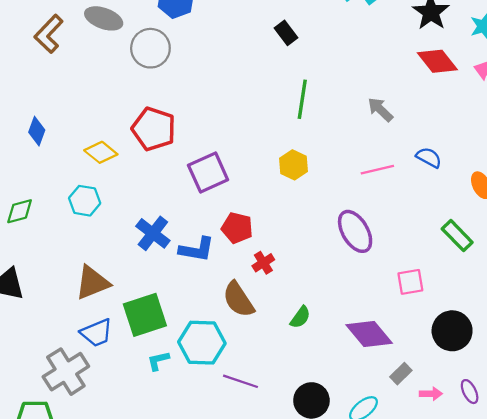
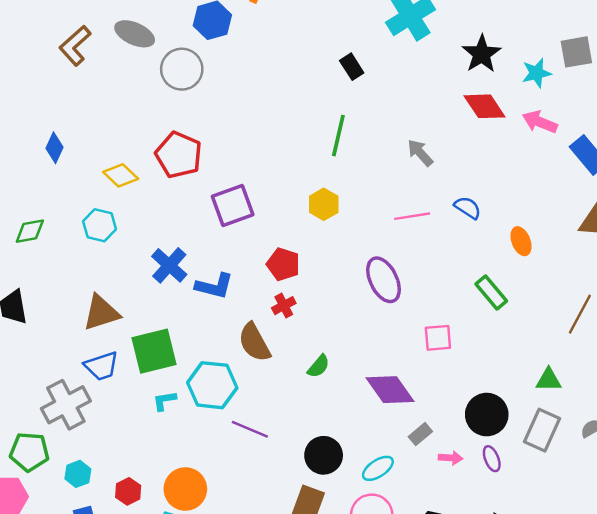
black rectangle: (286, 33) -> (352, 67), moved
red pentagon: (237, 228) -> (283, 264), moved
black circle: (452, 331) -> (487, 415), moved

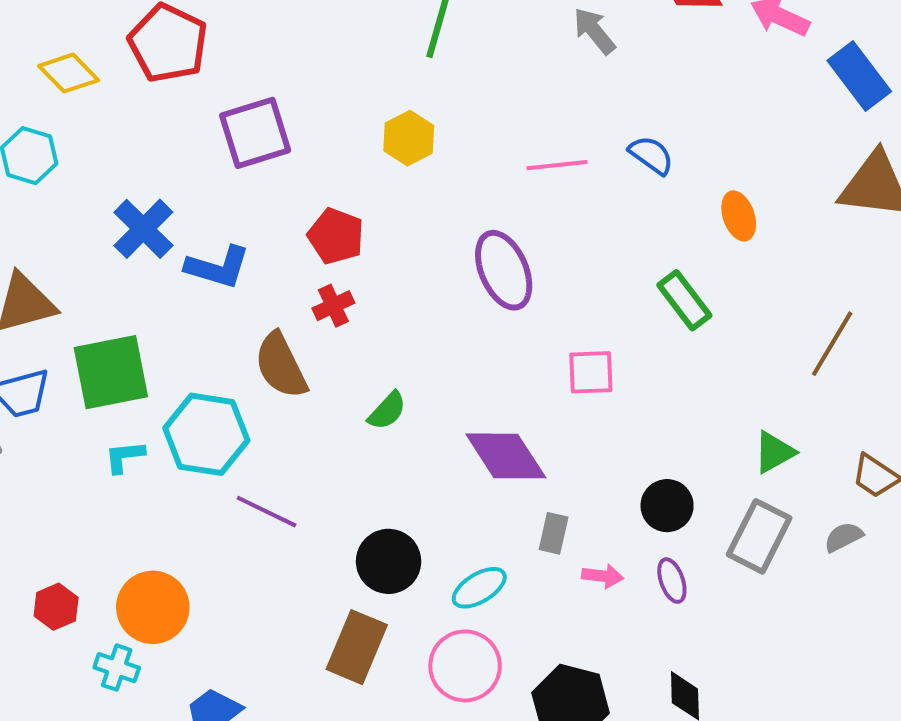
gray arrow: (420, 153) -> (594, 31), moved
green triangle: (549, 380) -> (774, 452), turned -32
black circle: (487, 415) -> (667, 506), size x0.7
gray rectangle: (420, 434) -> (554, 533), turned -40

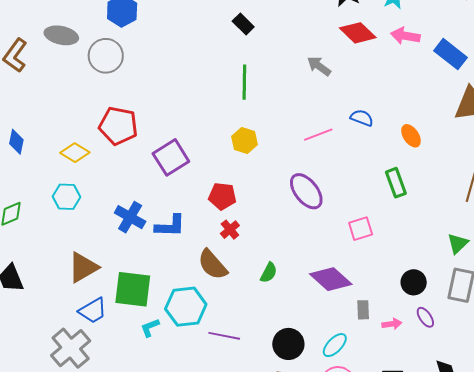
green rectangle: (684, 300) -> (396, 183), turned 32
green square: (111, 372) -> (133, 289), turned 33

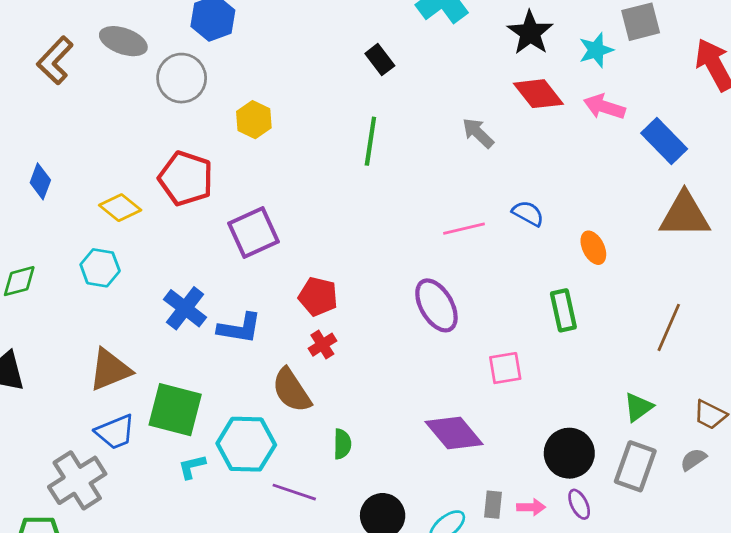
yellow hexagon: (245, 140) -> (254, 120), moved
green semicircle: (269, 273) -> (342, 444), moved, turned -35
black circle: (414, 282) -> (569, 453), size x1.4
gray rectangle: (363, 310) -> (493, 505), moved

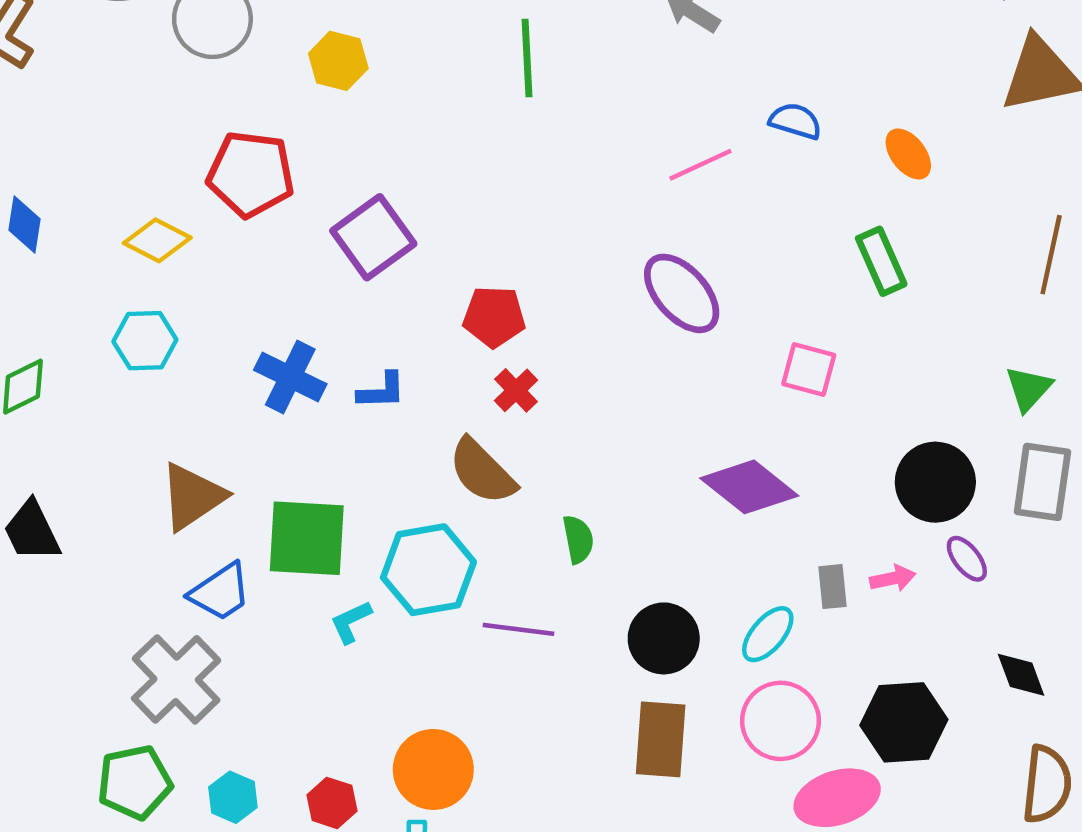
blue L-shape: (240, 328) -> (382, 391), size x0.7
pink square: (505, 368) -> (809, 370), turned 36

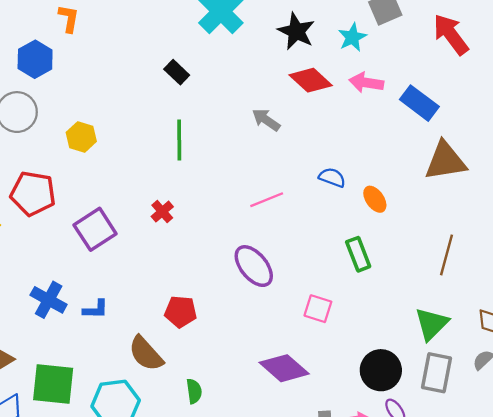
blue semicircle: (795, 121) -> (332, 177), moved
red pentagon: (494, 317) -> (181, 312), moved
green triangle: (1029, 389) -> (432, 324), size x1.4
red cross: (516, 390) -> (162, 212), moved

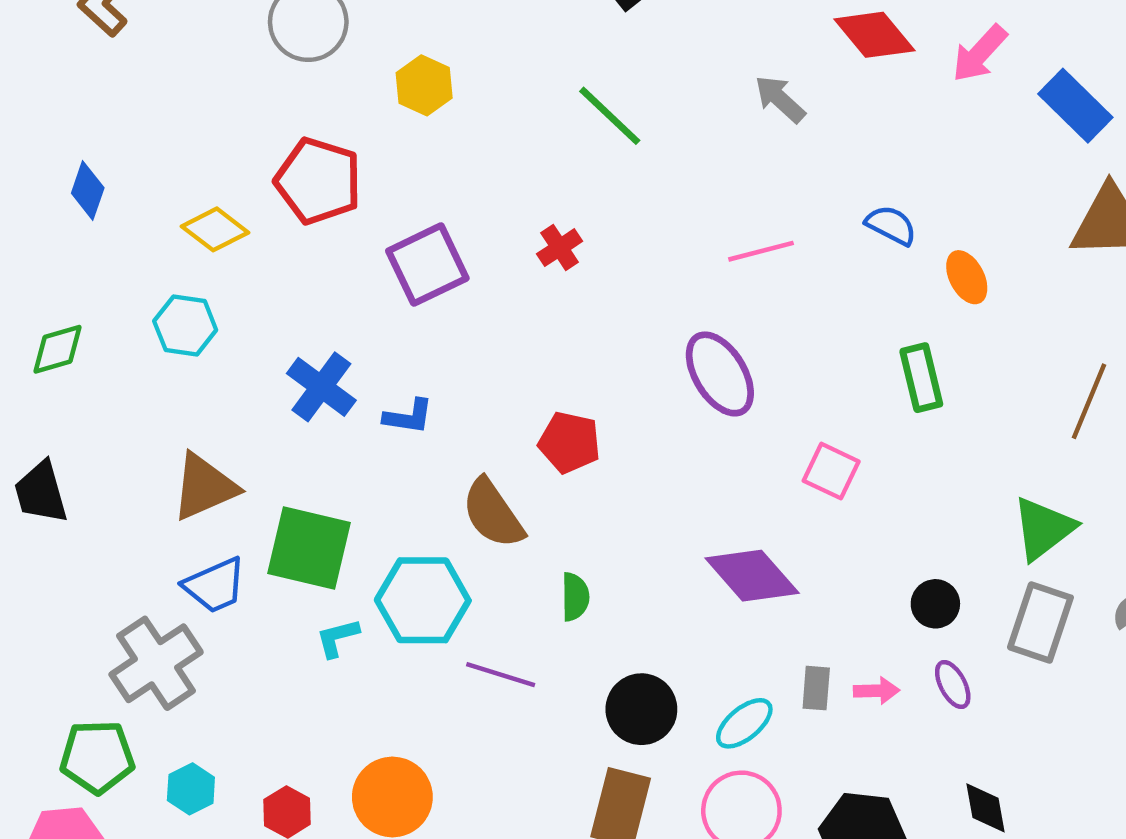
pink arrow: (366, 83) -> (980, 53), turned -64
green line: (179, 140) -> (610, 116), turned -54
black circle: (381, 370) -> (935, 604), size x0.6

